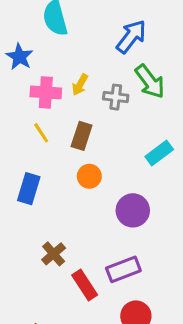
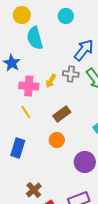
gray cross: (116, 97) -> (71, 74), moved
brown rectangle: (82, 136) -> (62, 114), moved, turned 36

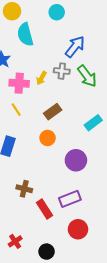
brown cross: (34, 190) -> (24, 189), turned -35

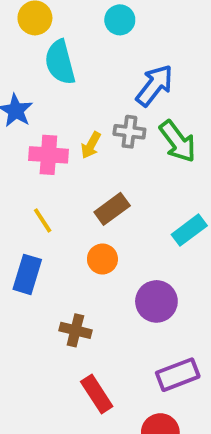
yellow line: (16, 110) -> (43, 220), moved
brown cross: (24, 189) -> (75, 330), moved
purple rectangle: (70, 199) -> (178, 375), moved

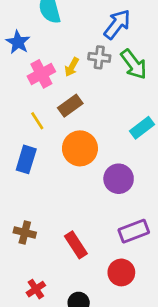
pink cross: (48, 155) -> (41, 74), turned -32
brown rectangle: (112, 209) -> (70, 106), moved
orange circle: (102, 259) -> (80, 148), size x1.6
brown cross: (75, 330) -> (25, 232), moved

